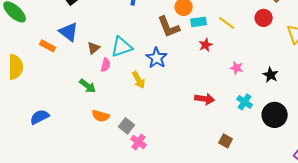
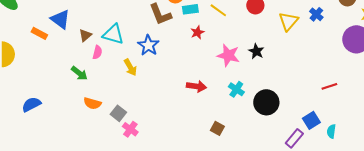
cyan triangle: (122, 47) -> (113, 34), turned 35
pink star: (237, 68) -> (228, 55), size x1.6
black star: (271, 75) -> (256, 51), moved

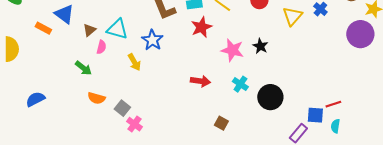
red star: (197, 32) -> (201, 27), size x1.5
red line: (329, 86) -> (333, 104), moved
blue square: (311, 120) -> (315, 115), turned 36

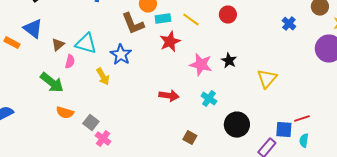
yellow triangle: (292, 16) -> (267, 79), moved
green arrow: (83, 68) -> (52, 83), size x1.4
black circle: (270, 97) -> (237, 125), moved

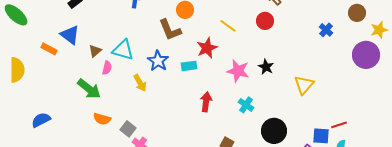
cyan rectangle: (163, 19) -> (189, 66), moved
red arrow: (169, 96) -> (206, 102), turned -90

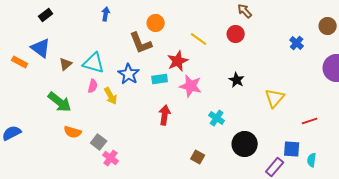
pink semicircle: (107, 68) -> (93, 86), moved
pink star: (238, 71) -> (191, 86), moved
red arrow: (206, 102) -> (165, 115), moved
red line: (339, 125) -> (310, 121), moved

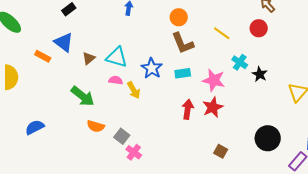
brown L-shape: (141, 43) -> (183, 43), moved
red star: (178, 61) -> (213, 107), moved
pink semicircle: (93, 86) -> (116, 80), turned -96
cyan cross: (217, 118) -> (240, 62), moved

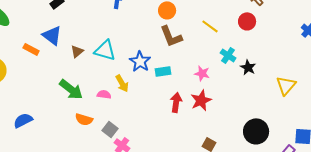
cyan rectangle: (183, 73) -> (163, 71), moved
pink semicircle: (116, 80) -> (104, 94), moved
pink star: (214, 80) -> (202, 73), size x0.7

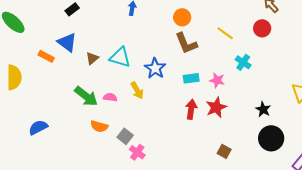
black star: (248, 67) -> (263, 109), moved
cyan rectangle: (163, 71) -> (191, 78), moved
pink semicircle: (104, 94) -> (110, 97), moved

